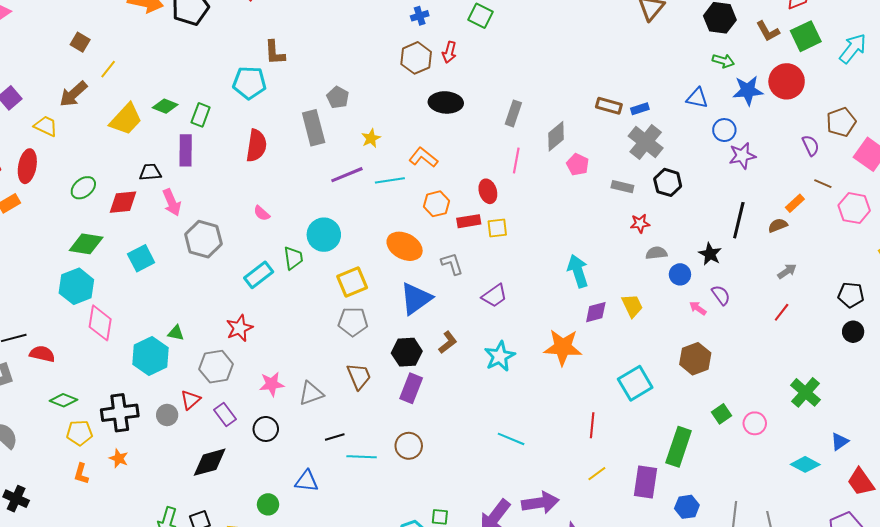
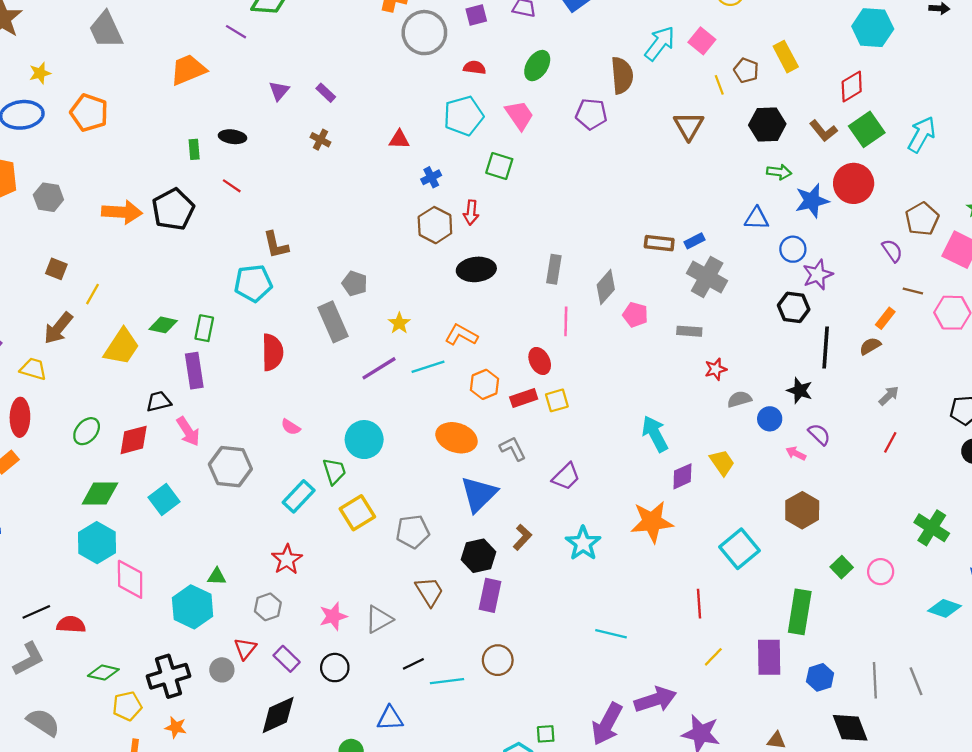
black hexagon: (668, 182) -> (794, 307), moved
yellow square: (352, 282) -> (357, 513), moved
gray hexagon: (216, 367) -> (268, 607), size x0.7

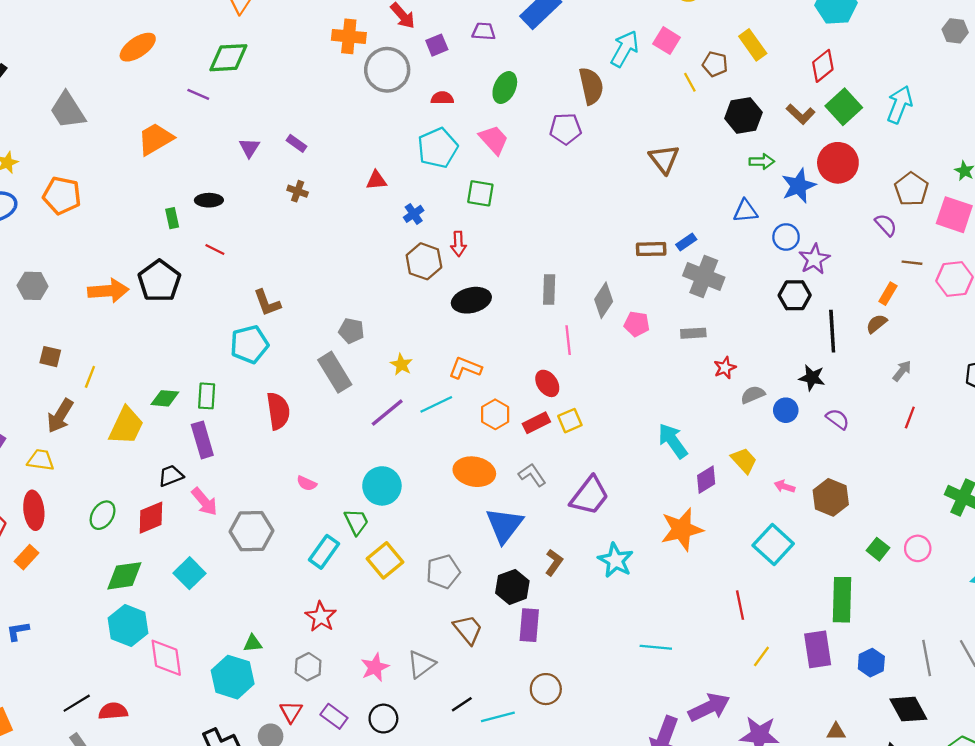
brown triangle: (689, 126) -> (664, 159), moved
pink arrow: (796, 453) -> (784, 486), moved
purple trapezoid: (566, 477) -> (589, 496), size x1.4

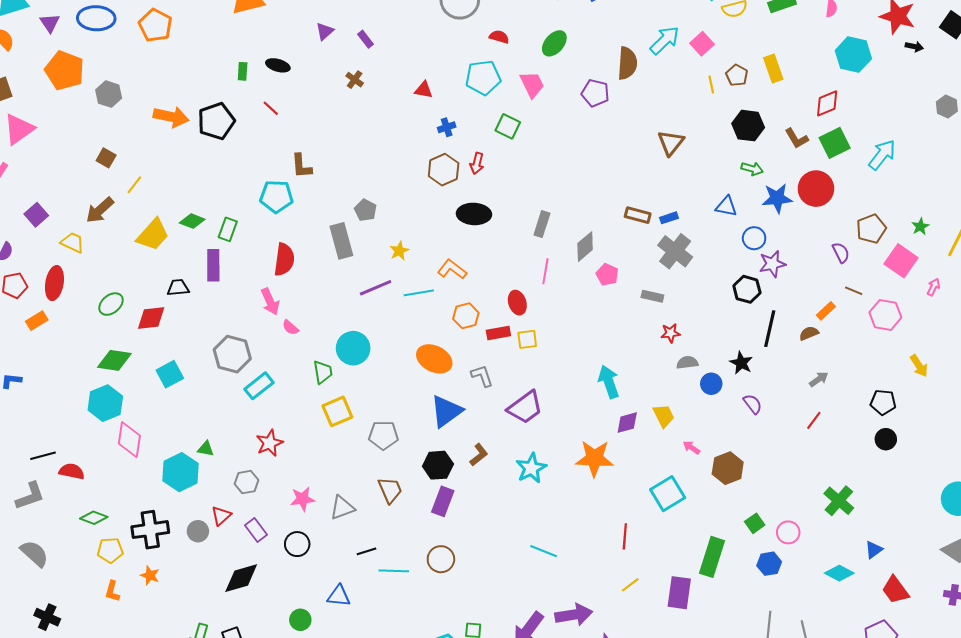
pink arrow: (204, 502) -> (270, 302), moved
cyan rectangle: (324, 552) -> (259, 386), moved
blue hexagon: (871, 663) -> (769, 564), moved

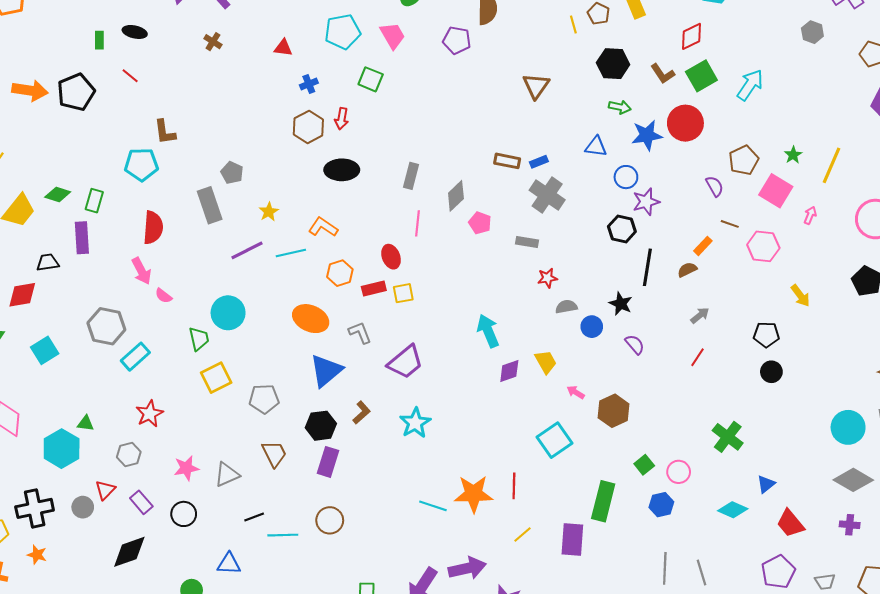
orange star: (594, 458) -> (474, 494), moved

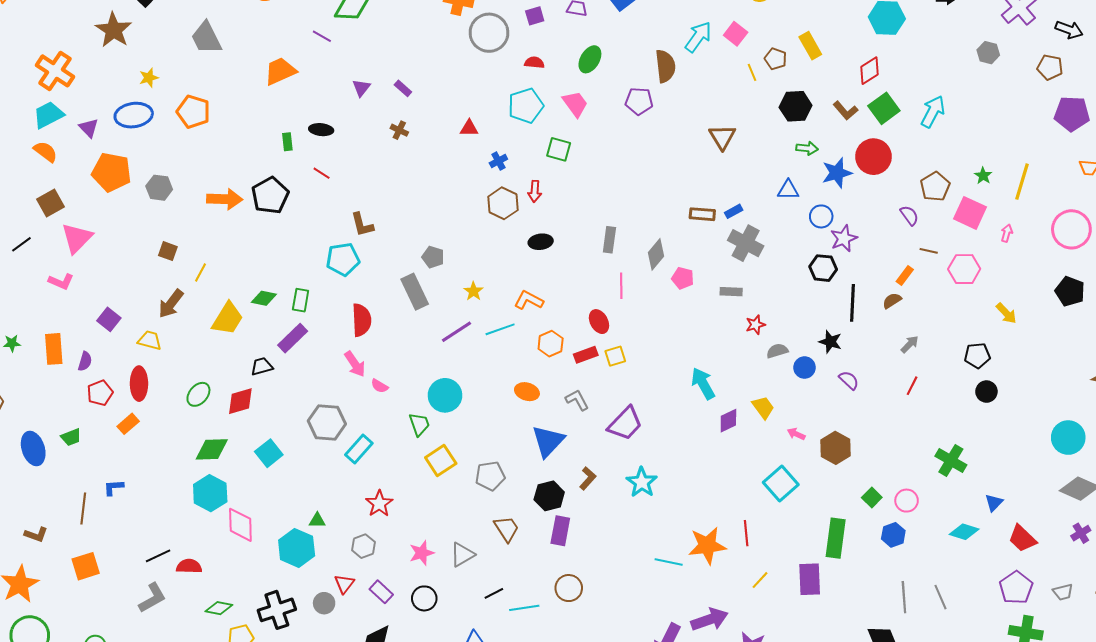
black ellipse: (342, 170) -> (541, 242), size x0.7
purple rectangle: (82, 238) -> (293, 338), turned 56
orange ellipse: (311, 319) -> (527, 392), size x0.7
purple cross: (850, 525) -> (1081, 533), turned -30

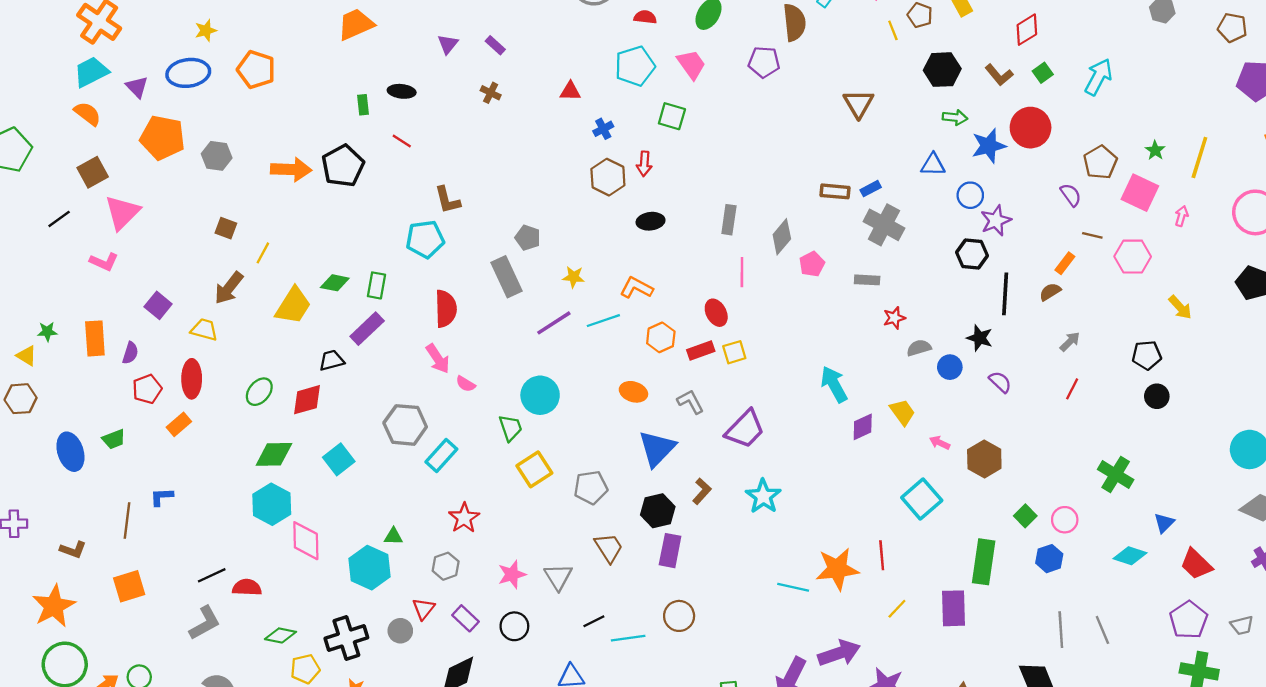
green square: (884, 108) -> (1043, 73), size x0.6
pink pentagon: (683, 278) -> (812, 264), turned 30
yellow star: (473, 291) -> (574, 277), turned -30
gray triangle: (462, 555) -> (558, 577), turned -32

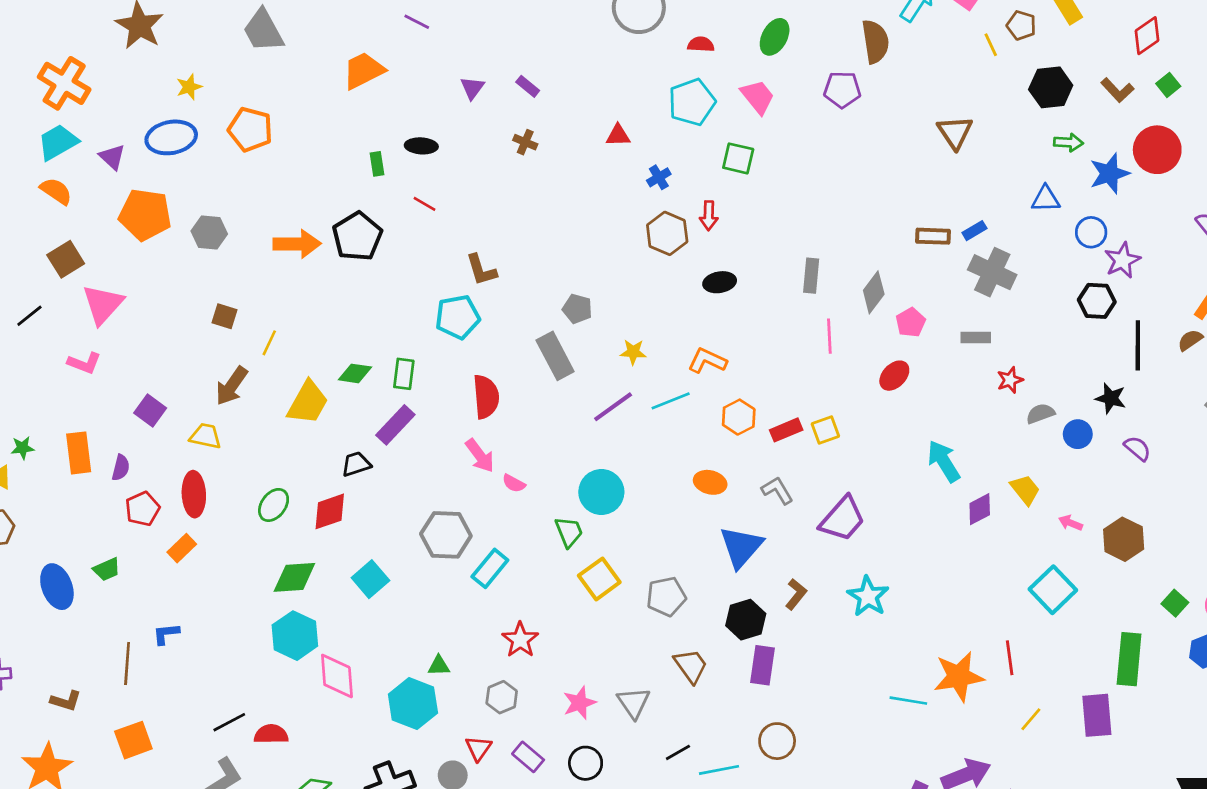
red ellipse: (716, 313) -> (894, 376), moved, turned 75

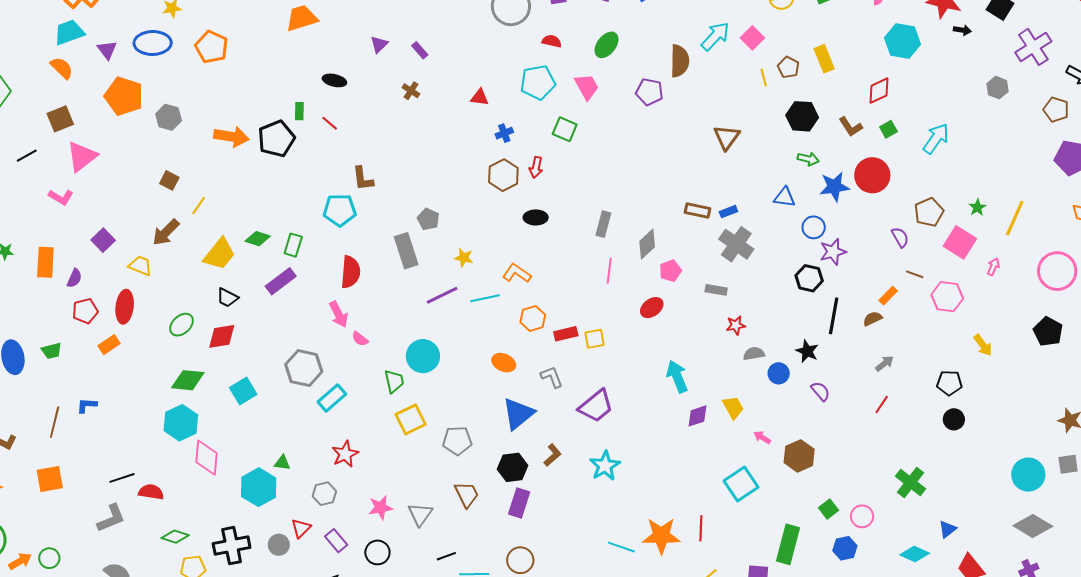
green rectangle: (377, 164) -> (299, 111), moved
black trapezoid: (356, 464) -> (227, 298), moved, turned -145

